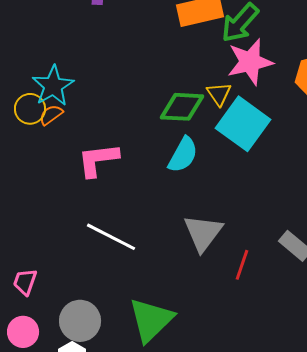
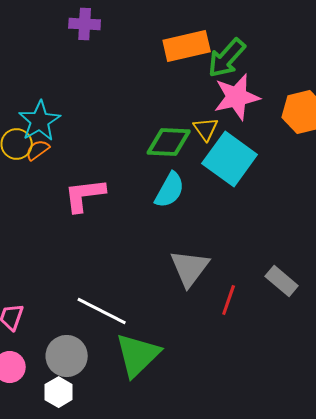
white line: (111, 237) -> (102, 311), moved

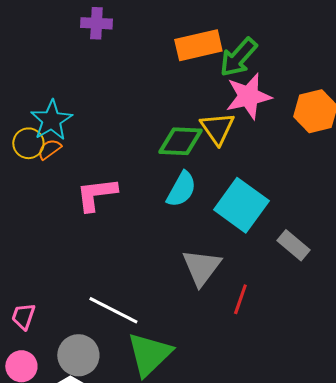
yellow triangle: (206, 129) -> (217, 128), size x1.4
cyan square: (230, 159) -> (241, 205), moved
gray rectangle: (282, 281) -> (293, 245), moved

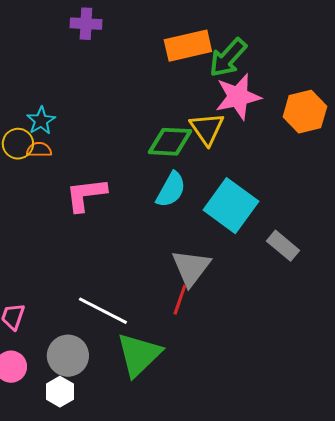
cyan star: (51, 120) -> (41, 121), size x0.7
orange semicircle: (49, 149) -> (39, 150), turned 35
red line: (240, 299) -> (180, 300), moved

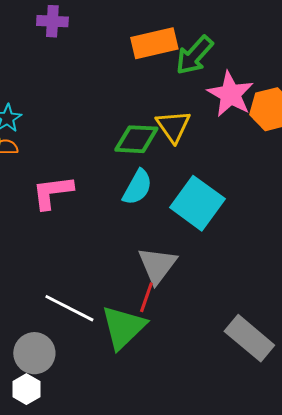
pink star: (238, 97) -> (230, 94), moved, turned -30
gray rectangle: (283, 246) -> (249, 338), moved, size x1.5
green triangle: (139, 355) -> (123, 327), moved

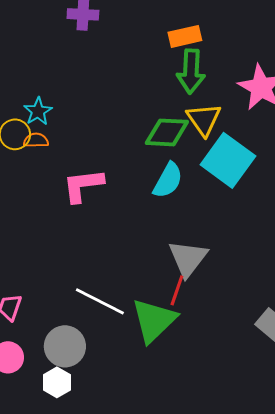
orange rectangle: (154, 43) -> (185, 36), size x0.7
green arrow: (194, 55) -> (191, 71), moved, turned -39
cyan square: (197, 203) -> (228, 160), moved

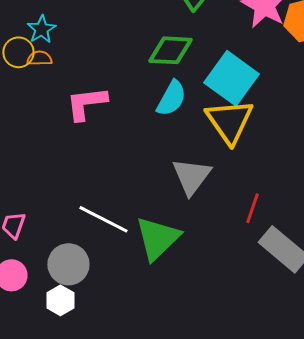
yellow triangle: (204, 119) -> (229, 121), moved, size x1.4
red line: (177, 290) -> (252, 208), moved

